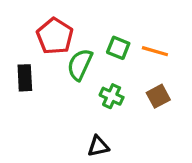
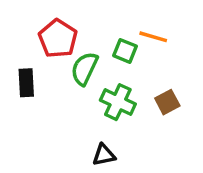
orange line: (155, 51) -> (153, 37), moved
green cross: (112, 96) -> (118, 102), size x1.4

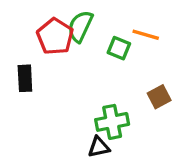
green semicircle: (84, 69) -> (80, 26), moved
green cross: (118, 102) -> (112, 122), moved, turned -36

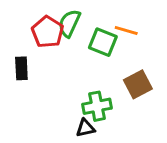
green square: (119, 48) -> (103, 42), size x1.4
brown square: (159, 97) -> (138, 84), size x1.4

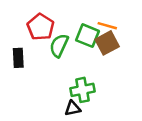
green semicircle: (69, 23) -> (59, 45), moved
brown square: (138, 84) -> (107, 43), moved

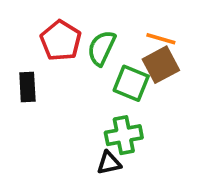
green square: (87, 36) -> (131, 83), moved
green semicircle: (59, 45) -> (102, 48), moved

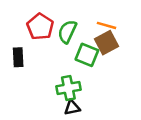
green cross: (124, 135) -> (68, 88), moved

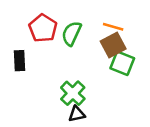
green square: (87, 55) -> (122, 63), moved
green cross: (68, 88) -> (73, 93), turned -35

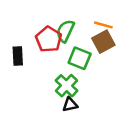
red pentagon: (43, 28) -> (49, 39), moved
green square: (122, 63) -> (80, 58), moved

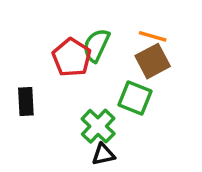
black rectangle: (18, 56) -> (26, 102), moved
green square: (80, 58) -> (135, 98), moved

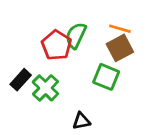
black rectangle: (26, 102) -> (21, 80), turned 45
green cross: (98, 126) -> (45, 88), moved

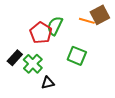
brown square: (120, 48) -> (100, 15), moved
black triangle: (81, 121) -> (48, 83), moved

